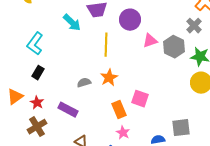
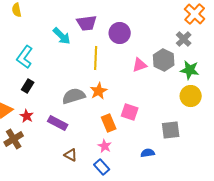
pink triangle: (150, 41) -> (140, 65), moved
gray semicircle: (84, 83) -> (74, 96), size x1.6
brown cross: (37, 127) -> (14, 139), moved
gray square: (181, 128) -> (171, 130), moved
pink star: (123, 133) -> (105, 146), moved

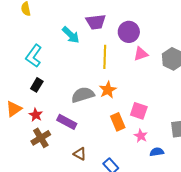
pink triangle: (140, 65) -> (141, 54), moved
brown cross: (14, 139) -> (41, 138), moved
pink star: (105, 146) -> (141, 136), moved

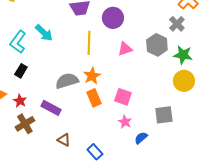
cyan arrow: (71, 35) -> (44, 33), moved
pink triangle: (141, 54) -> (125, 49), moved
orange rectangle: (118, 122) -> (94, 98), moved
blue semicircle: (157, 152) -> (141, 138), turned -32

